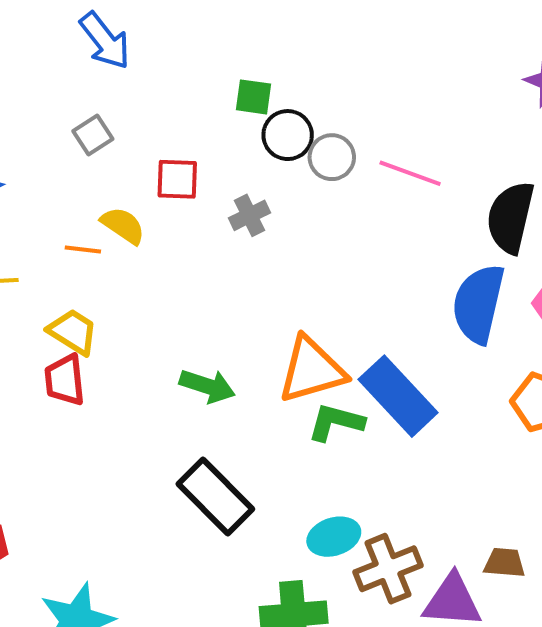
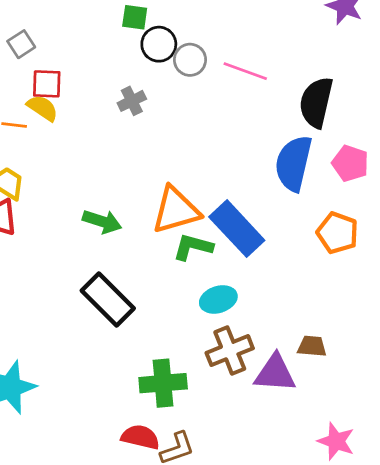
red square: (177, 179) -> (47, 84), moved
cyan ellipse: (334, 537) -> (218, 299), moved

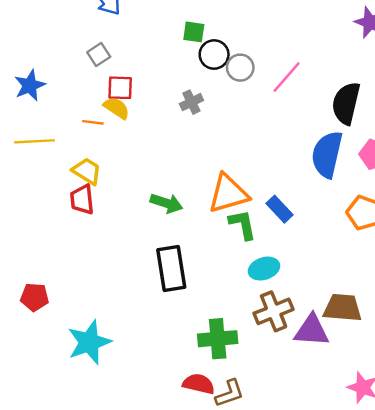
pink line: (245, 71) -> (287, 77), turned -69
blue rectangle: (237, 229) -> (279, 209), size x0.6
green L-shape: (193, 247) -> (243, 225), turned 64
black rectangle: (108, 299) -> (171, 269), turned 36
brown trapezoid: (312, 346) -> (342, 308), size x1.6

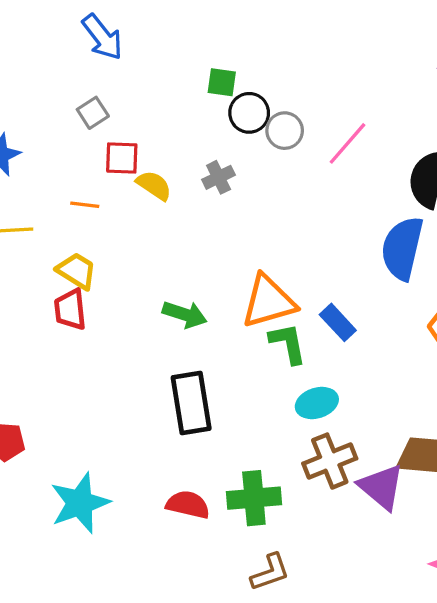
yellow semicircle: (117, 108) -> (154, 185), moved
purple triangle: (312, 330) -> (381, 487), turned 36
red semicircle: (199, 384) -> (188, 505), moved

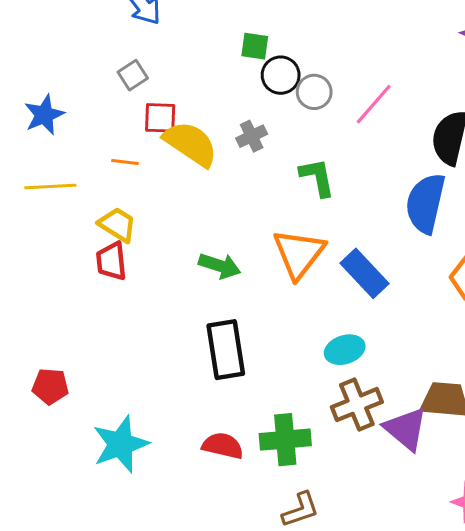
yellow semicircle: (154, 185) -> (191, 144), size x1.6
orange triangle: (268, 301) -> (299, 254), turned -36
blue rectangle: (338, 322) -> (364, 273), size x1.4
green L-shape: (288, 343) -> (317, 177), moved

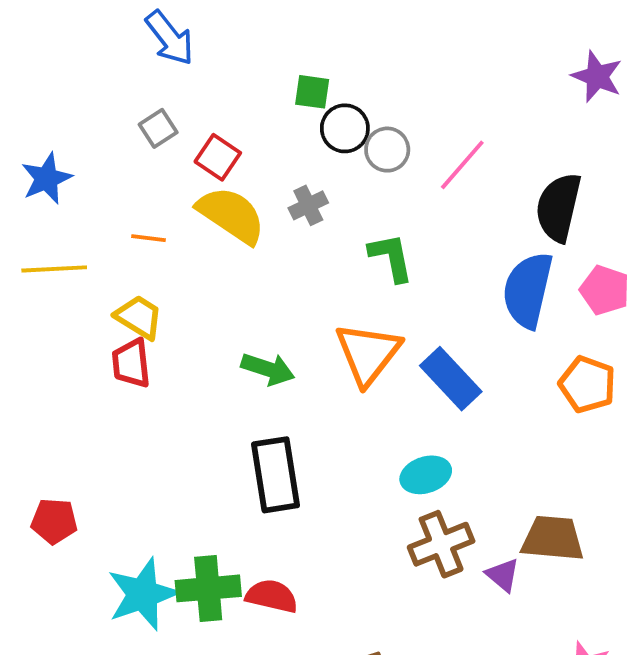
red square: (160, 118) -> (218, 157), moved, turned 32
purple triangle: (406, 429) -> (503, 575), size x0.6
green cross: (285, 440) -> (208, 588), moved

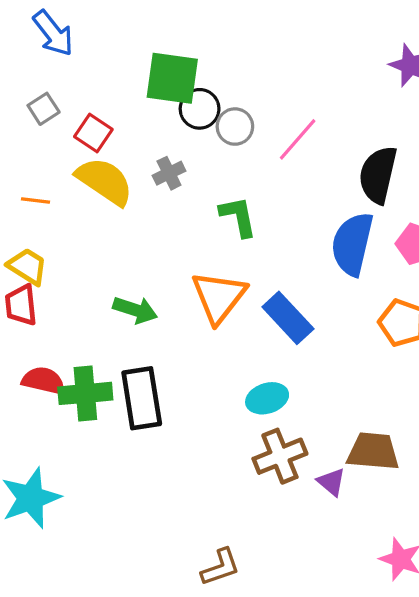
green square: (312, 92) -> (172, 78), size x1.8
green cross: (208, 588) -> (85, 393), moved
red semicircle: (272, 596) -> (44, 381), moved

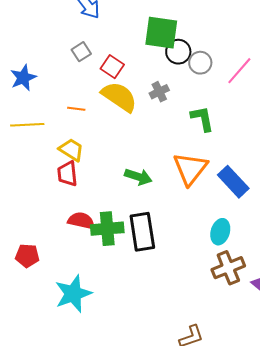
cyan ellipse: (267, 398) -> (220, 232), turned -55

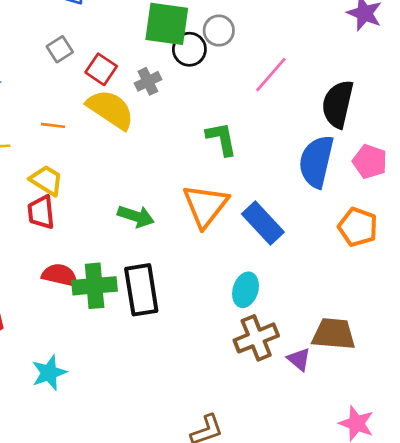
gray circle: (200, 63) -> (219, 31), moved
gray cross: (159, 92) -> (148, 81), moved
cyan star: (73, 294) -> (49, 373), size x0.7

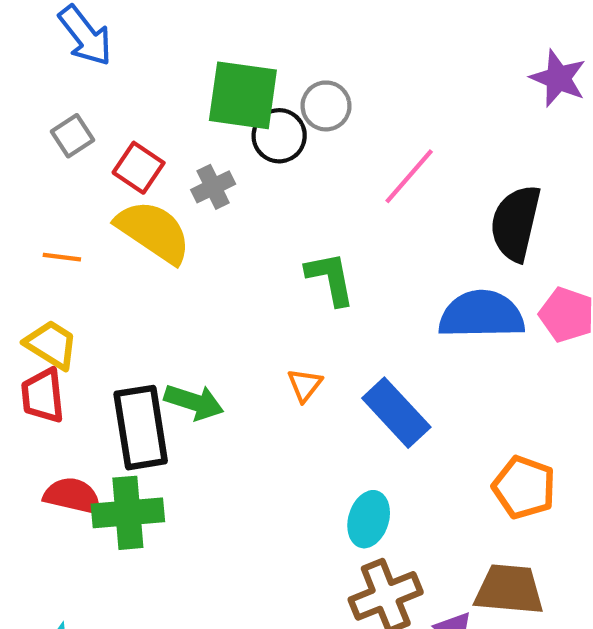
blue semicircle: (316, 162) -> (482, 315), turned 76
orange triangle: (205, 206) -> (305, 385), size x0.5
orange pentagon: (358, 227) -> (524, 487), moved
black rectangle: (141, 290) -> (141, 428), moved

